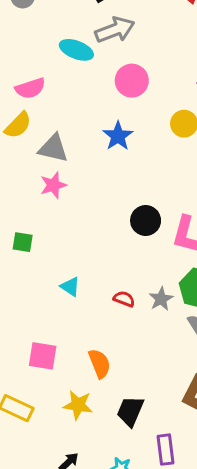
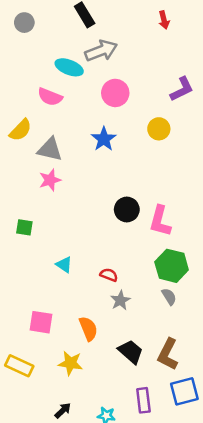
pink semicircle: (30, 88) -> (50, 97), moved, turned 40
gray star: (161, 299) -> (120, 300), moved
black trapezoid: (130, 411) -> (131, 352), moved, turned 108

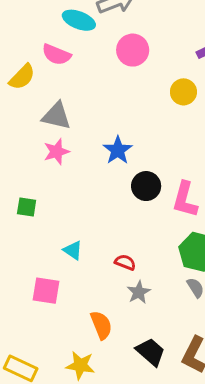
yellow semicircle: (20, 130) -> (22, 77), moved
blue star: (104, 139) -> (118, 150), moved
pink square: (41, 322) -> (46, 291), moved

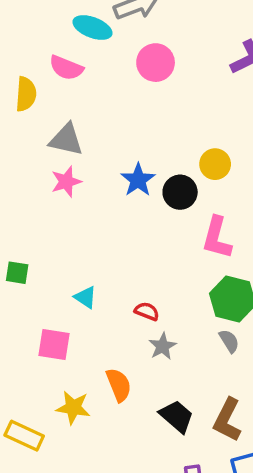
yellow semicircle: (22, 77) -> (26, 94), turned -40
yellow circle: (183, 92) -> (215, 164), moved
black circle: (146, 186) -> (180, 192), moved
green square: (27, 207) -> (17, 273), moved
yellow star: (80, 365) -> (73, 408), moved

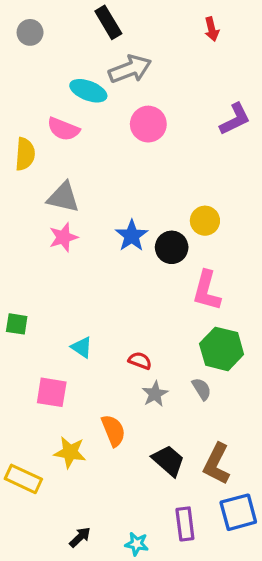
gray semicircle: (229, 341) -> (202, 389), moved

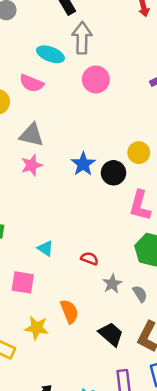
gray arrow: (130, 69) -> (82, 38), turned -68
gray semicircle: (202, 389) -> (140, 294), moved
gray star: (155, 394) -> (112, 284), moved

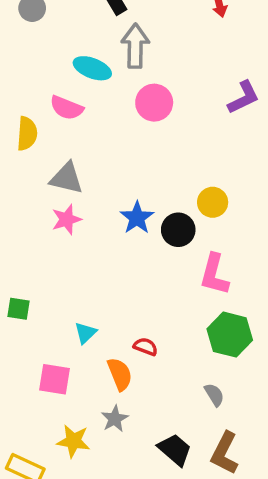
cyan triangle: (45, 248) -> (85, 333), turned 42
gray star: (112, 284) -> (115, 419), moved
orange semicircle: (69, 311) -> (120, 374), moved

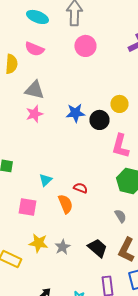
cyan ellipse: (92, 68) -> (37, 17), moved
blue star: (137, 218) -> (75, 113), turned 30
gray star: (115, 419) -> (62, 247), moved

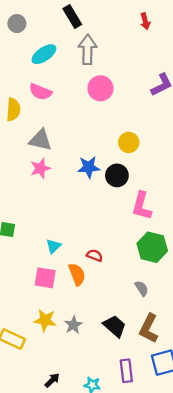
cyan ellipse: (37, 17) -> (44, 54), turned -55
yellow circle: (119, 104) -> (129, 142), moved
pink square: (27, 207) -> (45, 278), moved

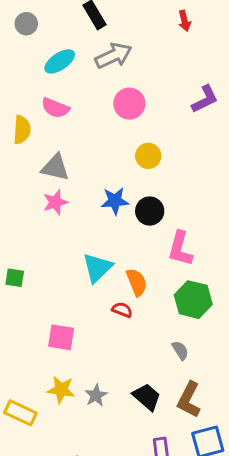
gray arrow: (88, 49) -> (113, 56), turned 64
yellow circle: (129, 142) -> (148, 156), moved
cyan triangle: (53, 246) -> (97, 268), moved, size x1.6
orange semicircle: (77, 274) -> (137, 282), moved

